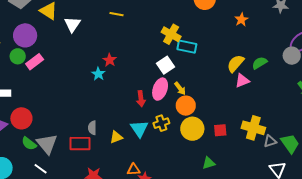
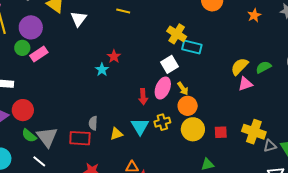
orange star: (241, 20) -> (254, 15), moved

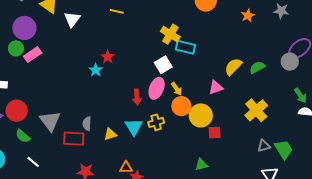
pink triangle: (245, 84) -> (216, 87), moved
yellow circle: (193, 129) -> (201, 115), moved
yellow cross: (254, 132) -> (256, 110), moved, turned 30
gray triangle: (47, 137) -> (50, 121), moved

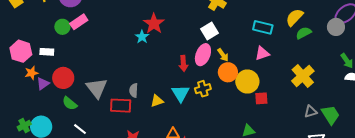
cyan rectangle: (185, 47) -> (263, 27), moved
green circle: (16, 48) -> (62, 27), moved
red star: (108, 57) -> (154, 24), size x1.5
yellow semicircle: (233, 67) -> (295, 17), moved

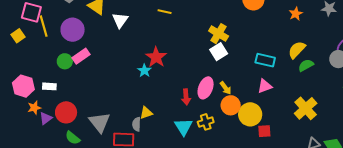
white square: (209, 31) -> (219, 52), moved
yellow triangle: (157, 101) -> (146, 113), moved

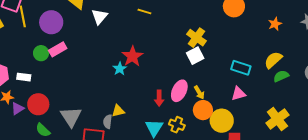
yellow cross: (206, 122) -> (177, 125), turned 35

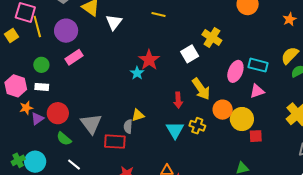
green circle: (41, 53) -> (41, 65), moved
white square: (195, 56) -> (190, 54), moved
pink ellipse: (179, 91) -> (235, 71), moved
yellow arrow: (199, 92) -> (201, 89), moved, size x1.6

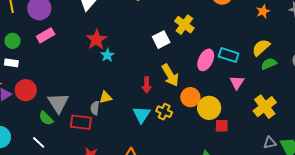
red star: (149, 60) -> (96, 40), moved
pink triangle: (257, 91) -> (237, 82), moved, turned -42
green semicircle: (64, 139) -> (46, 118), moved

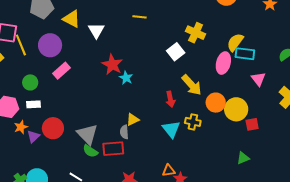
yellow semicircle: (261, 48) -> (235, 42), moved
green semicircle: (46, 118) -> (90, 151), moved

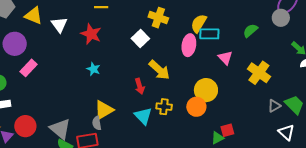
red star: (112, 65) -> (91, 34), moved
orange circle: (216, 103) -> (196, 107), moved
yellow triangle: (133, 119) -> (104, 110), size x1.5
red square: (252, 124) -> (227, 130), moved

